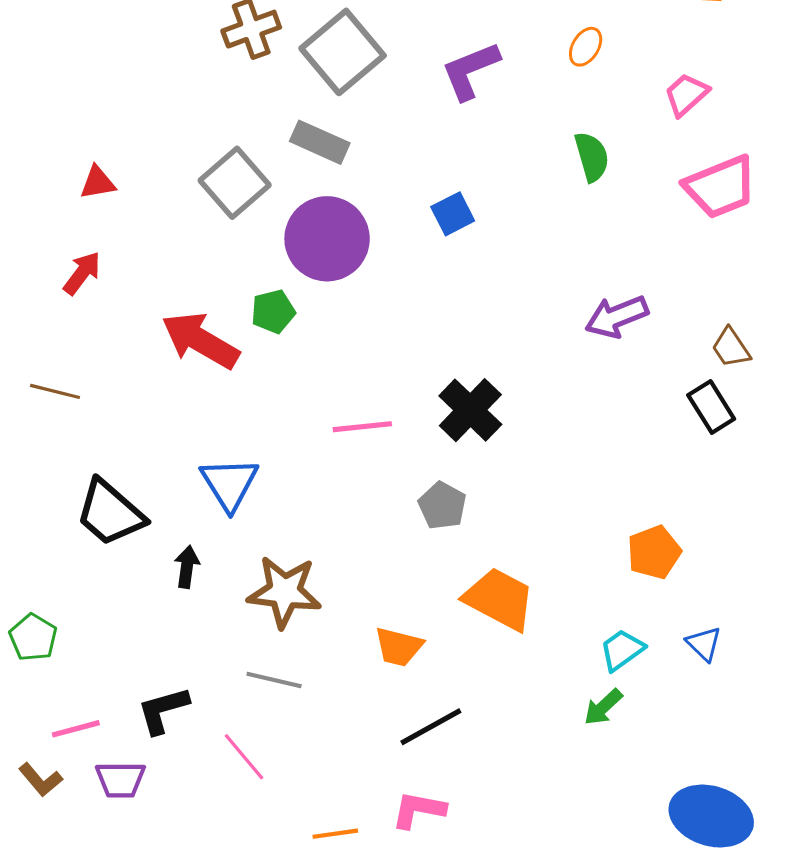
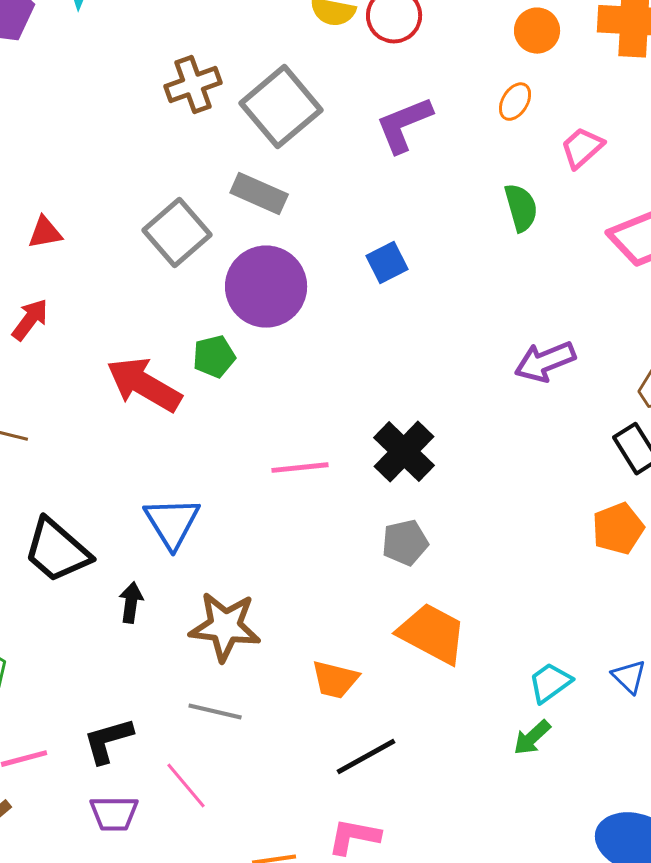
pink trapezoid: (686, 94) -> (582, 148), moved
gray pentagon: (442, 506) -> (405, 543), moved, turned 30
orange pentagon: (654, 552) -> (618, 529), moved
purple trapezoid: (120, 780) -> (114, 814), moved

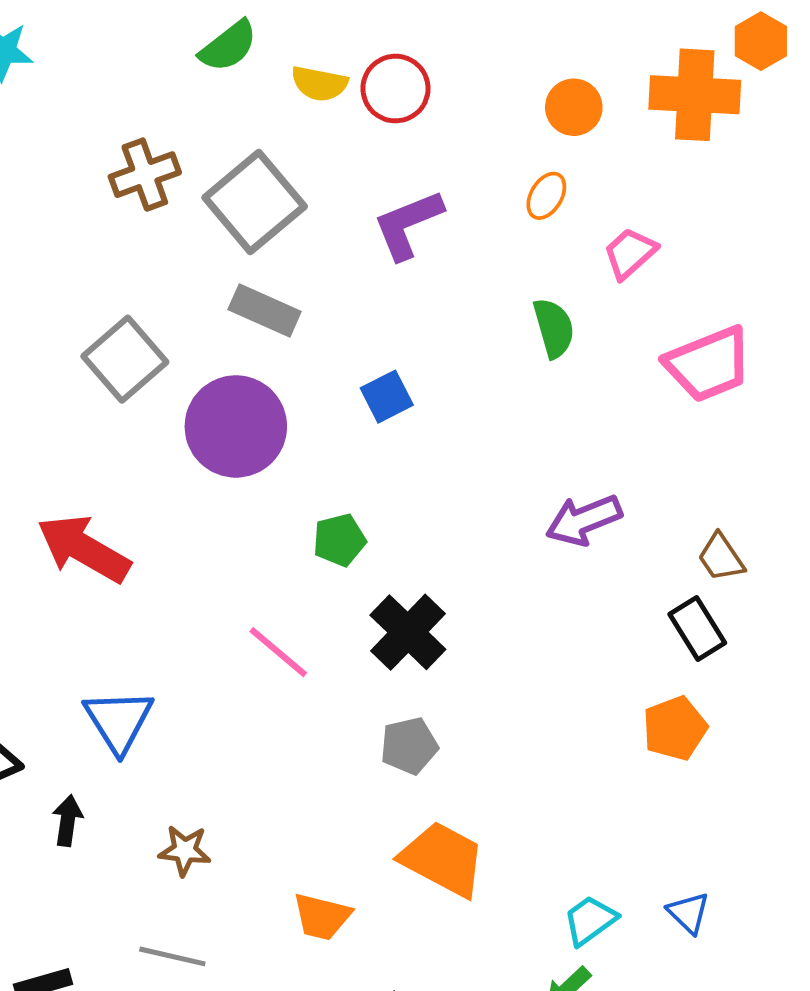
gray rectangle: (259, 194) -> (265, 311), moved
green pentagon: (214, 357) -> (339, 540), moved
pink line: (300, 468) -> (278, 652), turned 46
brown star: (225, 627) -> (185, 850), size x0.6

